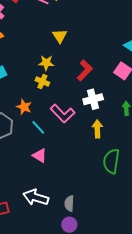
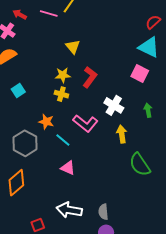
red L-shape: (85, 70) -> (90, 77), moved
white cross: (93, 99) -> (114, 105), turned -36
green semicircle: (111, 161) -> (140, 165), turned -35

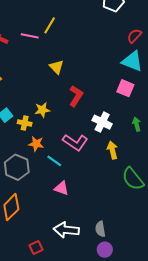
yellow star: (63, 75) -> (42, 110), moved
yellow cross: (61, 94) -> (25, 123), moved

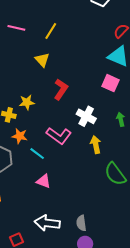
yellow line: (50, 25) -> (51, 31), moved

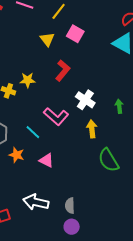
pink square: (110, 83) -> (75, 34), moved
orange star: (20, 136) -> (17, 155), moved
pink triangle: (44, 181) -> (46, 160), moved

